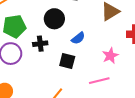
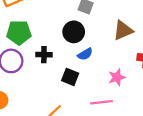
black circle: (54, 19) -> (74, 32), moved

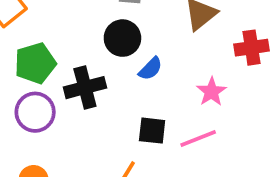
black cross: (44, 55) -> (85, 88), size x1.5
black square: (70, 77) -> (152, 131), moved

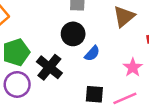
black cross: (85, 88) -> (49, 67), turned -35

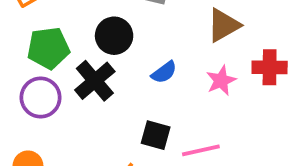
black circle: (73, 34) -> (114, 36), moved
pink star: (133, 67) -> (221, 81), moved

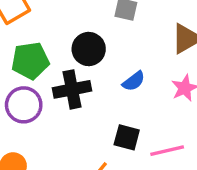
black cross: (95, 81) -> (72, 89), turned 30

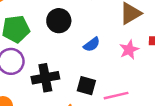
black cross: (72, 89) -> (45, 78), moved

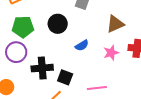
black square: (86, 86) -> (65, 77), moved

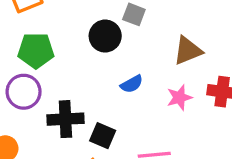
black circle: (58, 24) -> (105, 36), moved

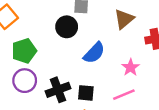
blue semicircle: (132, 84) -> (94, 53), size x1.5
pink star: (179, 97) -> (131, 67), moved

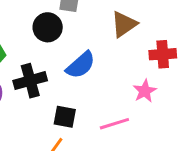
pink star: (131, 67) -> (145, 91), moved
black cross: (58, 90) -> (30, 81), moved

